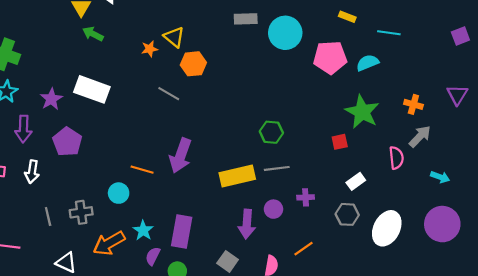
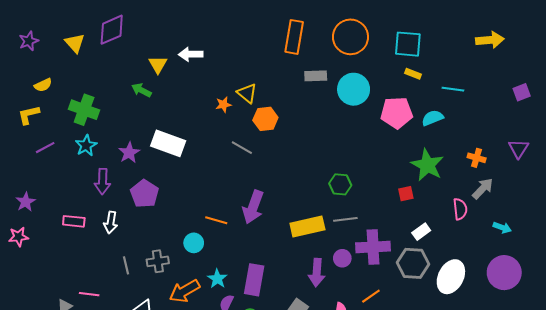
green arrow: (93, 34) -> (141, 90), moved
purple cross: (306, 197) -> (373, 247), size x2.0
gray hexagon: (347, 214) -> (413, 263), size x1.4

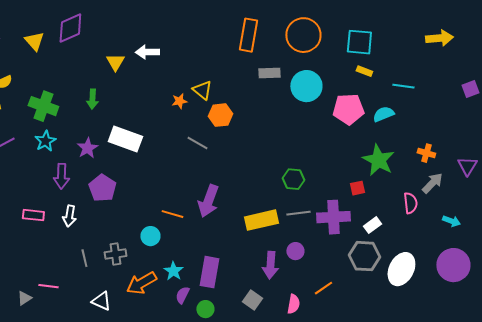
green arrow: (141, 90) -> (92, 99), moved, turned -114
purple triangle: (519, 149) -> (467, 166), moved
purple cross: (373, 247) -> (333, 217), moved

